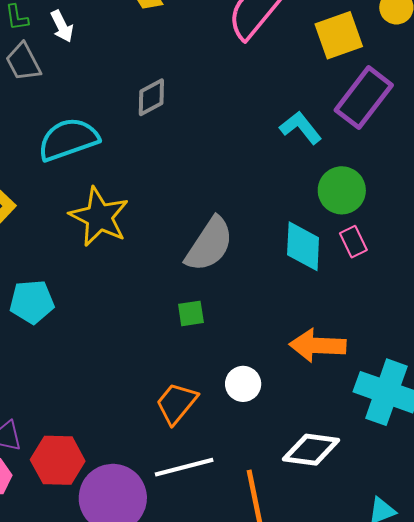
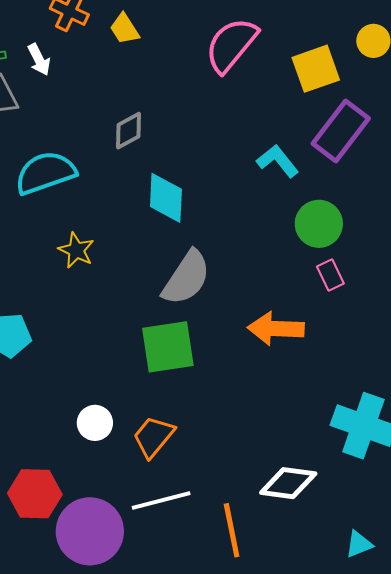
yellow star: (99, 217) -> (76, 250), size x0.6
cyan diamond: (303, 246) -> (166, 198), moved
green square: (191, 313) -> (168, 347), size x2.0
orange arrow: (318, 345) -> (276, 329), moved
white circle: (243, 384) -> (95, 423), moved

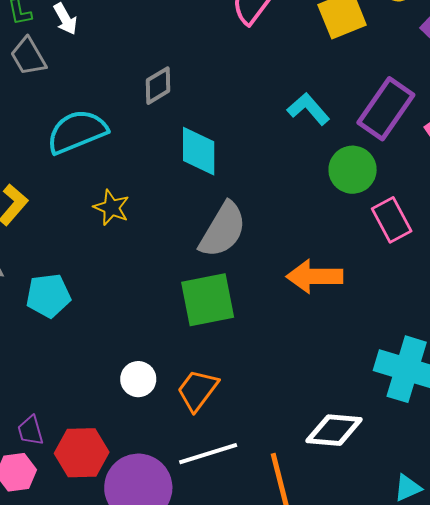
purple rectangle: (341, 131) -> (386, 109), moved
pink rectangle: (330, 275) -> (392, 220), moved, size x1.4

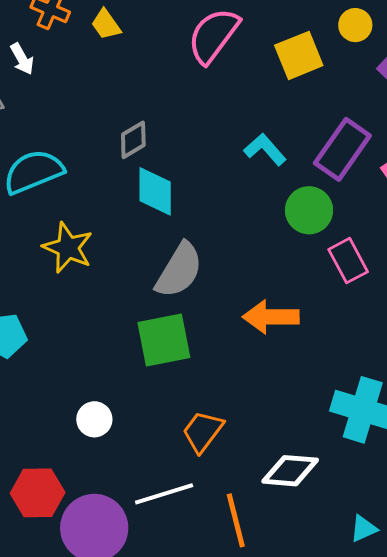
gray diamond: (158, 86) -> (133, 140), moved
yellow star: (111, 208) -> (68, 248), size x1.4
orange trapezoid: (197, 390) -> (203, 432), moved

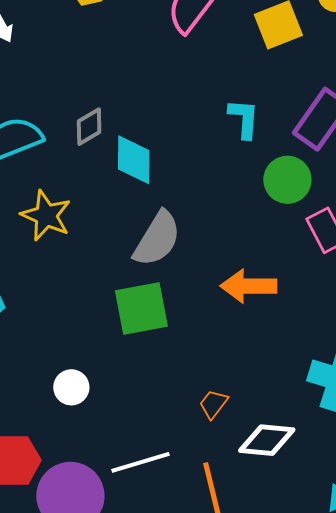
gray diamond: (133, 140) -> (89, 127), moved
cyan L-shape: (265, 149) -> (244, 119), turned 45
orange trapezoid: (203, 432) -> (213, 404), moved, size x0.7

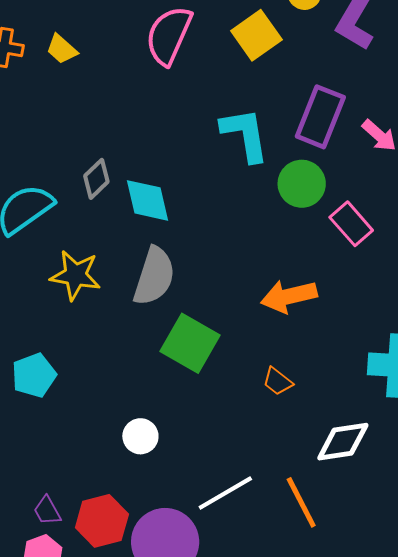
cyan L-shape: (244, 119) -> (245, 135), size x1.4
gray semicircle: (157, 239) -> (154, 276), moved
green square: (141, 309) -> (190, 343), turned -36
orange trapezoid: (213, 404) -> (278, 381), moved, turned -76

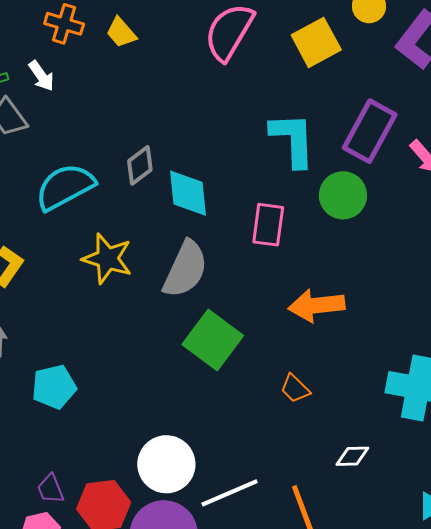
pink rectangle: (351, 224) -> (268, 225), moved, turned 42
cyan pentagon: (34, 375) -> (54, 387), moved
white circle: (140, 436) -> (166, 464), moved, size x1.6
white diamond: (343, 442) -> (352, 456), size x0.6

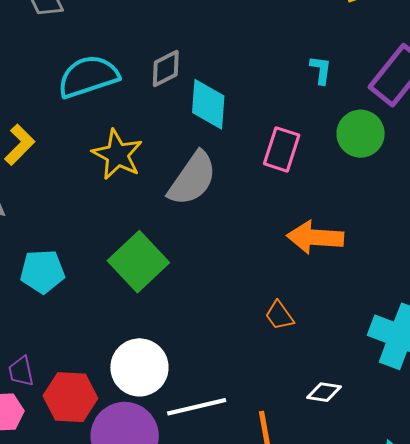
cyan L-shape: (293, 140) -> (321, 70), size x0.5
green square: (213, 340) -> (138, 262), moved

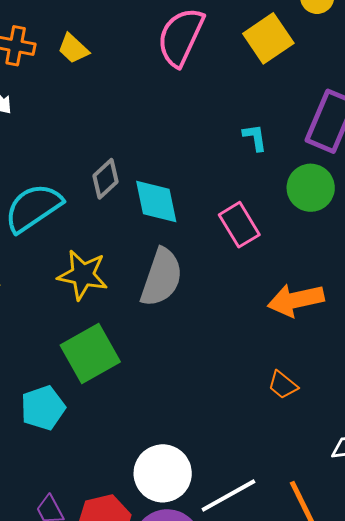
pink rectangle: (282, 149) -> (239, 225), turned -33
green square: (138, 262) -> (90, 354), moved, turned 30

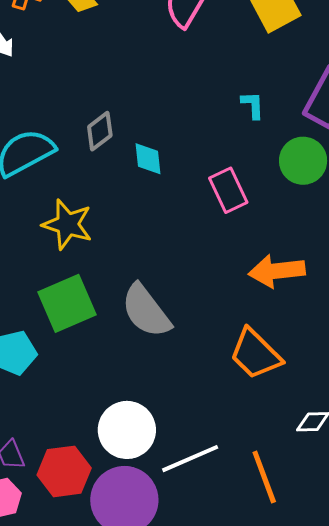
cyan diamond: (156, 201) -> (148, 159), size x0.7
gray semicircle: (161, 277) -> (146, 311), moved, turned 118
orange trapezoid: (283, 385) -> (255, 354), size x1.8

